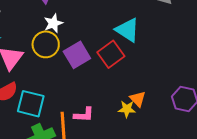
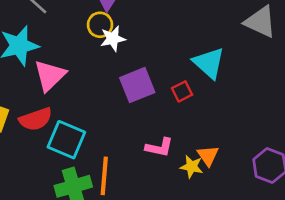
yellow circle: (46, 44) -> (100, 25), moved, size x0.7
red square: (111, 54) -> (182, 91), size x0.6
pink L-shape: (84, 115) -> (159, 147), moved

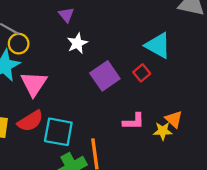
yellow circle: (100, 25) -> (19, 44), moved

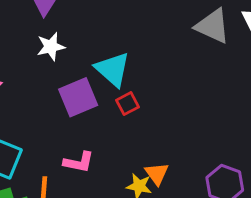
cyan triangle: (158, 45) -> (113, 69), moved
pink L-shape: (134, 121) -> (79, 162), moved

